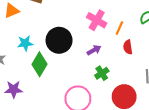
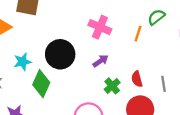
orange line: (119, 28) -> (138, 34), moved
red semicircle: (128, 47) -> (137, 79), moved

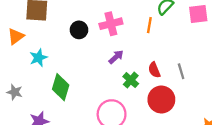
pink cross: (100, 27) -> (111, 24), turned -30
black circle: (60, 54) -> (79, 30), moved, size x0.6
cyan star: (23, 62) -> (38, 58), moved

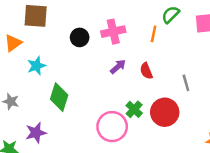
red semicircle: (154, 70) -> (146, 71), moved
green cross: (131, 80) -> (134, 109), moved

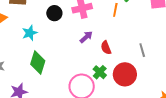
cyan star: (36, 66) -> (30, 33), moved
red semicircle: (146, 71) -> (106, 48), moved

